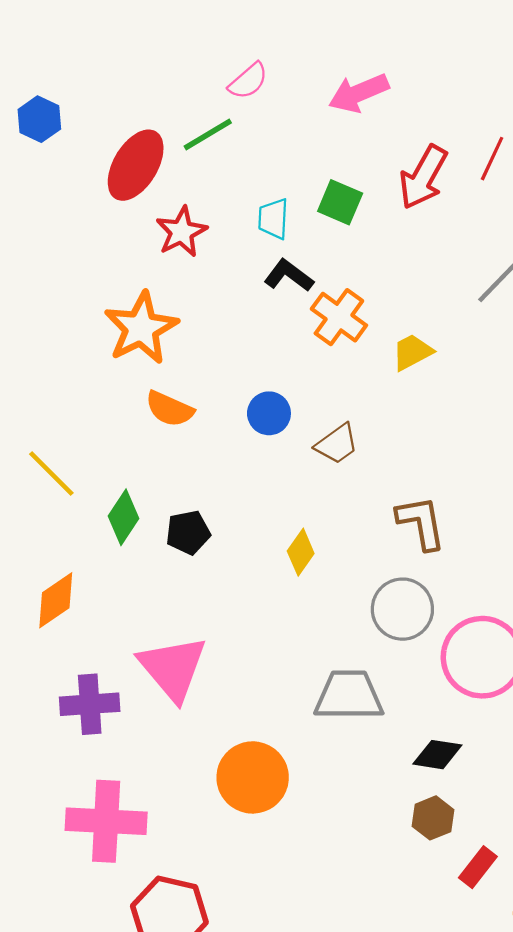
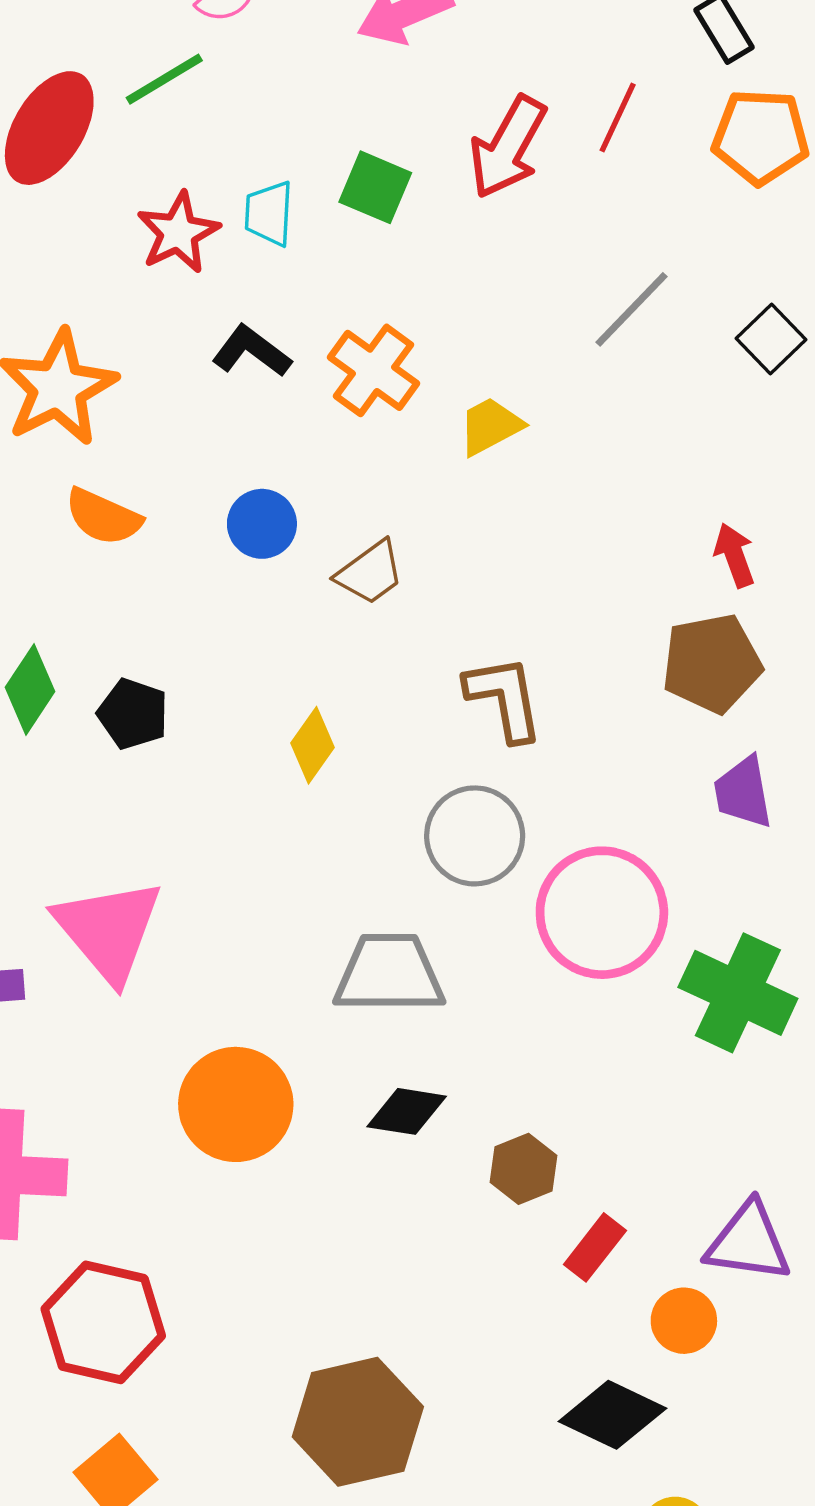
red star: (182, 232) -> (178, 233), moved
black L-shape: (289, 276) -> (251, 351), moved
black pentagon: (188, 533) -> (133, 714), turned 30
black diamond: (437, 755) -> (407, 1111), moved

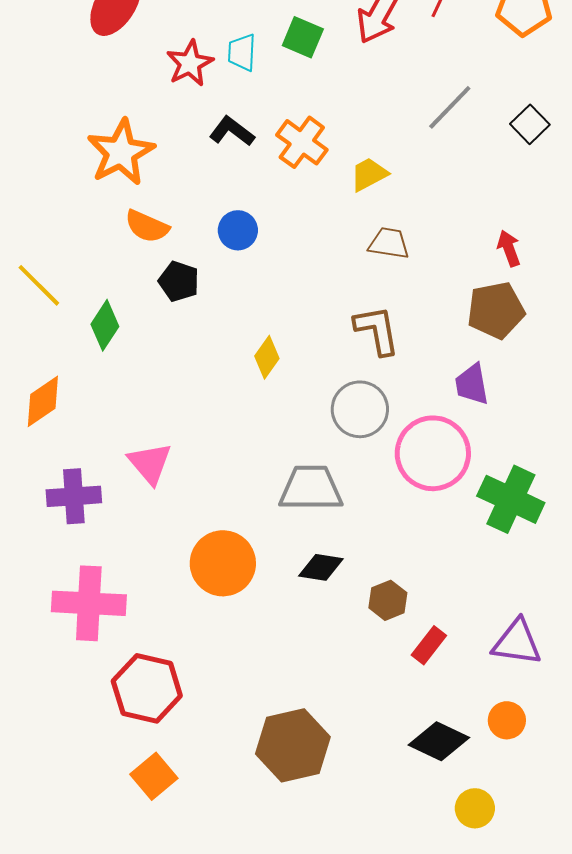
brown trapezoid: (370, 573) -> (389, 243), moved, turned -135
black pentagon: (133, 714) -> (179, 281), moved
purple trapezoid: (743, 792) -> (472, 384), moved
pink triangle: (108, 930) -> (150, 463), size x0.7
orange circle: (684, 1321) -> (507, 720), moved

